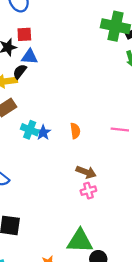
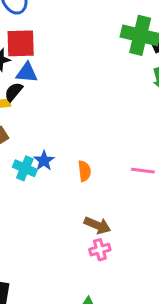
red square: (24, 34) -> (21, 43), size x1.5
blue star: (43, 133) -> (44, 161), moved

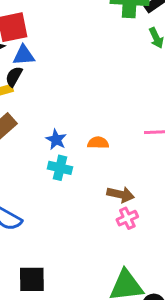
cyan cross: (25, 168) -> (60, 168), moved
orange semicircle: (84, 171) -> (98, 143), turned -72

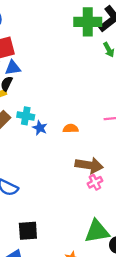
cyan cross: (60, 168) -> (26, 116), moved
brown arrow: (121, 194) -> (89, 165), size x1.4

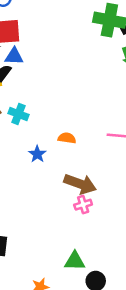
blue star: (40, 128) -> (37, 154), moved
green triangle: (97, 231) -> (75, 261), size x0.7

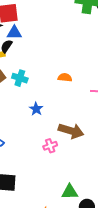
orange semicircle: (67, 138) -> (65, 77), moved
pink cross: (83, 205) -> (50, 146), moved

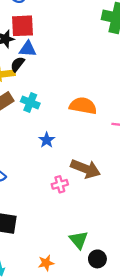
orange semicircle: (65, 77) -> (83, 106), size x1.6
green triangle: (70, 192) -> (79, 240), turned 48

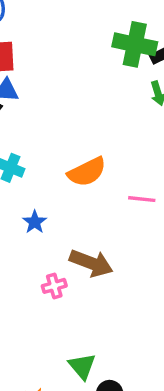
orange semicircle: (83, 106) -> (87, 172), turned 144

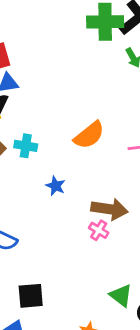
pink cross: (54, 286) -> (99, 230), moved, turned -30

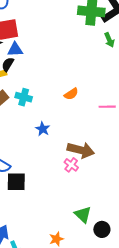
orange semicircle: (89, 135) -> (71, 94), size x0.6
black square: (31, 296) -> (16, 182), moved

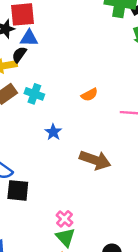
pink cross: (71, 165) -> (65, 219), moved
green triangle: (83, 215) -> (65, 237), moved

